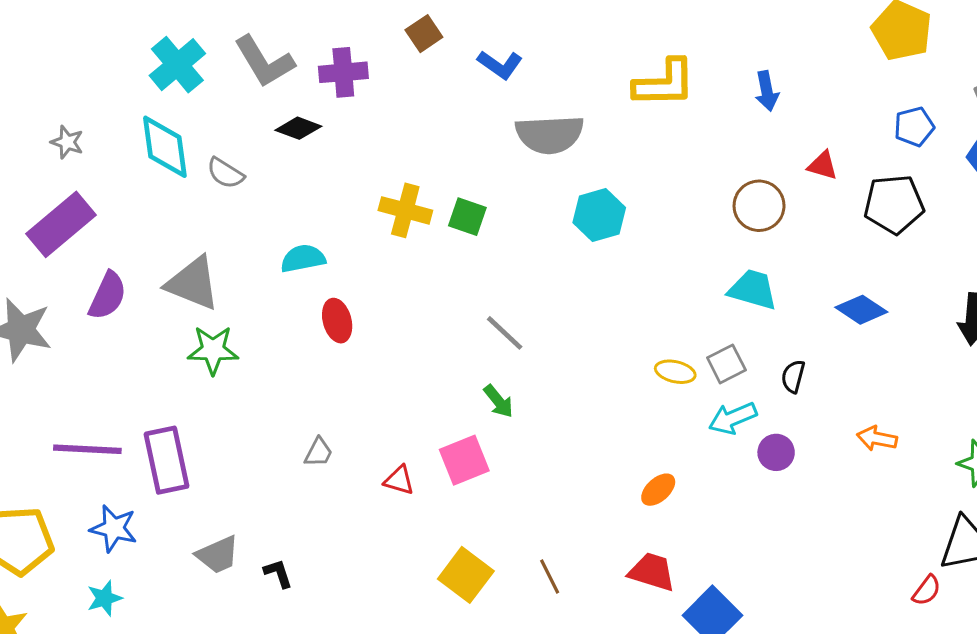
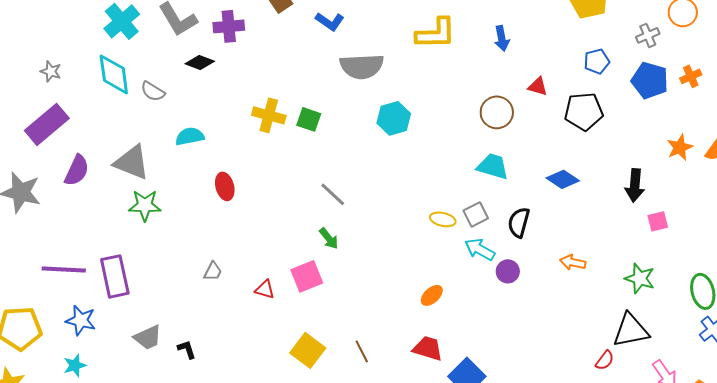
cyan semicircle: (303, 258) -> (190, 136), moved
black semicircle: (793, 376) -> (519, 222), size x1.4
cyan arrow: (733, 418) -> (480, 249), turned 52

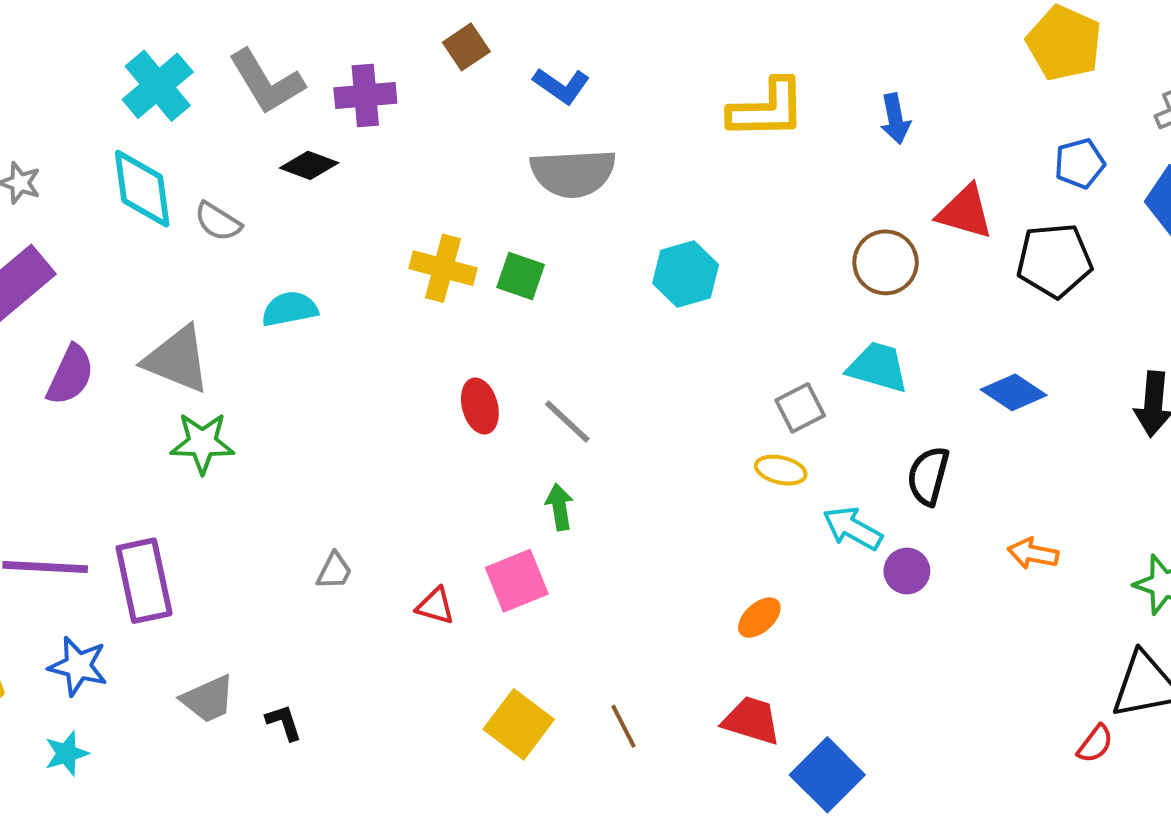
gray semicircle: (362, 66) -> (573, 173), moved
red triangle: (538, 86) -> (965, 212), size x1.5
red ellipse: (225, 186) -> (480, 406), moved
gray square: (476, 214) -> (800, 408), moved
green arrow: (329, 238) -> (559, 507), turned -150

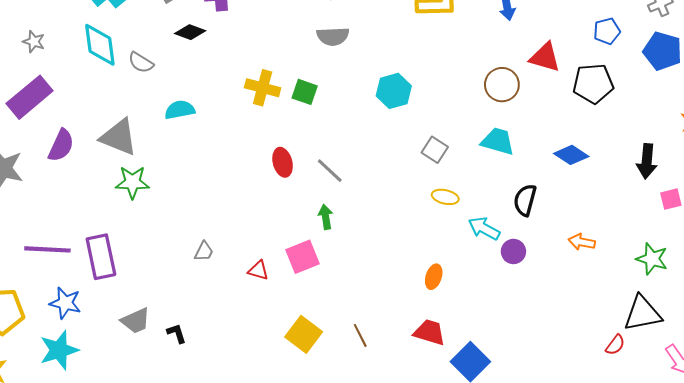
gray semicircle: (573, 173) -> (333, 36), size x0.7
gray square: (800, 408) -> (435, 150), moved, turned -30
orange ellipse: (759, 618) -> (434, 277), turned -30
cyan star: (66, 753) -> (59, 350), size x1.6

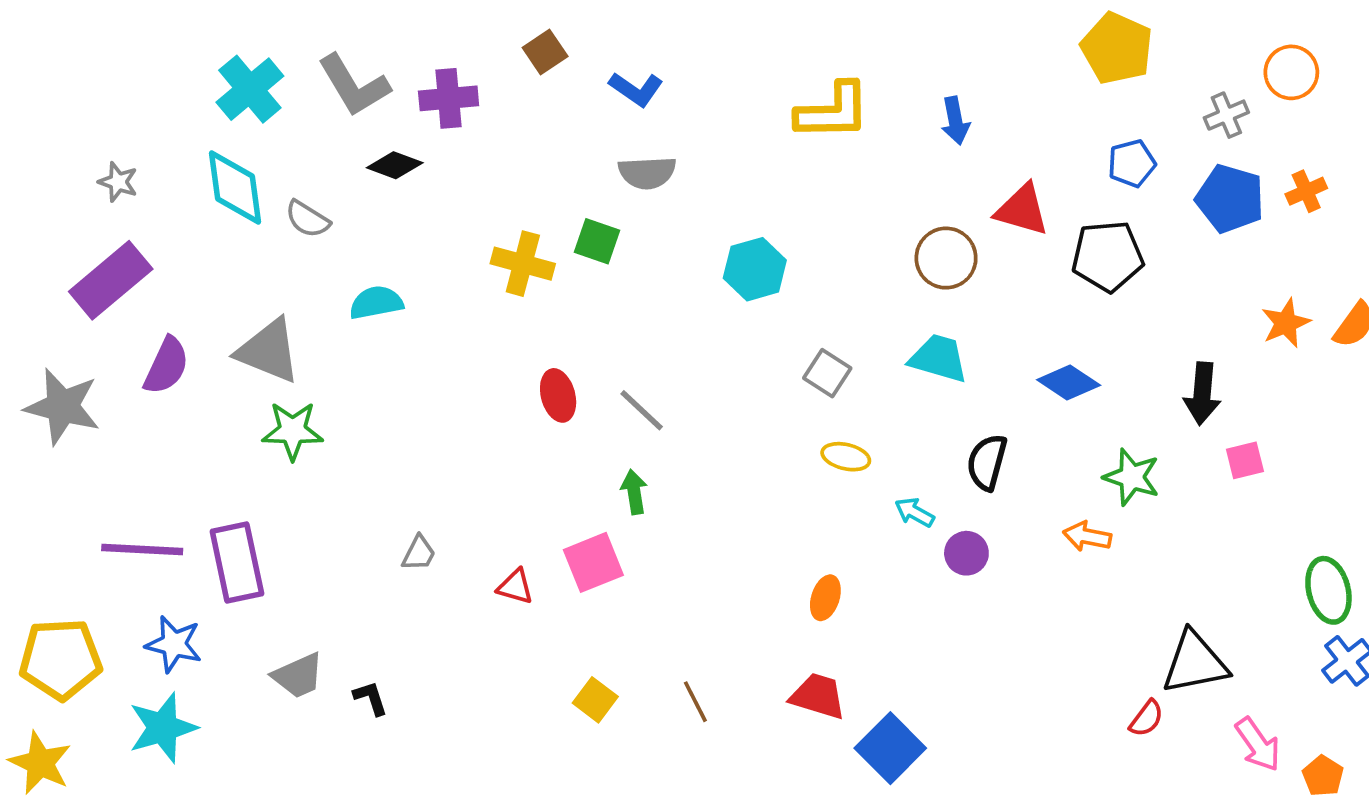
green square: (305, 92) -> (597, 241), moved
cyan arrow: (484, 228) -> (914, 512), size x0.7
green star: (652, 259) -> (1132, 477), moved
yellow square: (304, 334) -> (595, 700), size x0.7

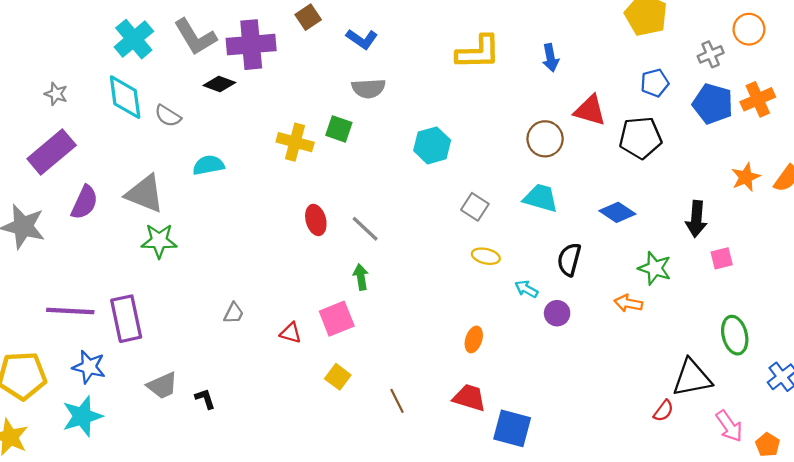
purple cross: (449, 98) -> (251, 45), size x1.4
orange cross: (1306, 191) -> (758, 99), size x1.4
green ellipse: (1328, 590) -> (735, 335), moved
yellow square: (595, 700) -> (338, 377), moved
blue square: (890, 748) -> (512, 428), turned -30

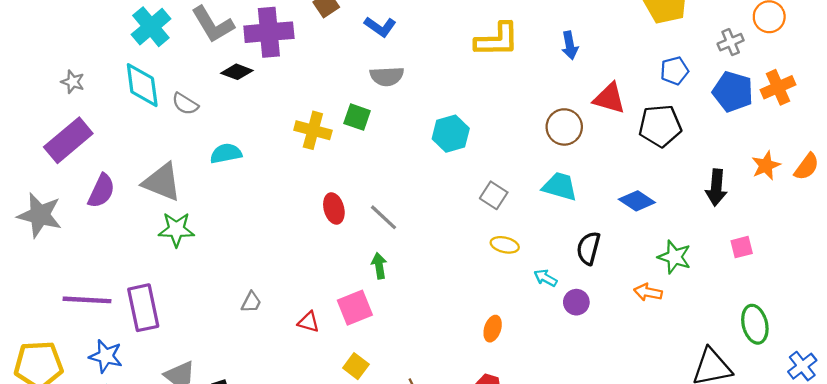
black arrow: (696, 219) -> (716, 188), moved

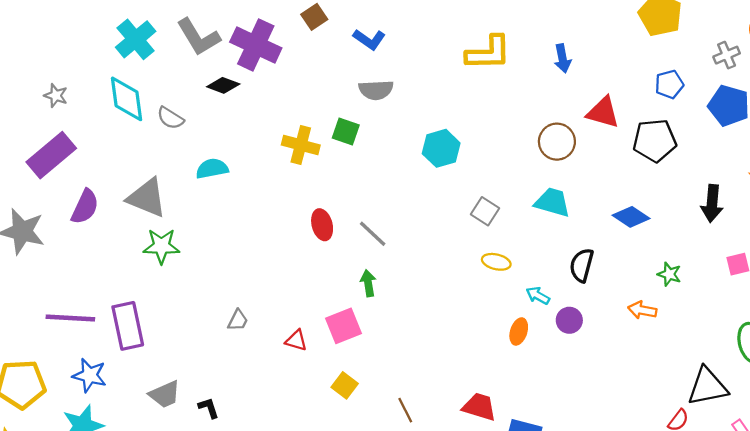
purple cross: (269, 32) -> (256, 45), turned 30
green star: (674, 257) -> (669, 274), size x0.7
orange ellipse: (493, 329) -> (519, 331), moved

